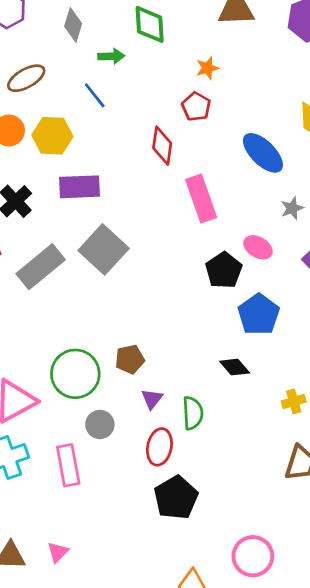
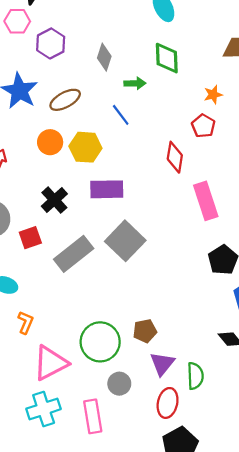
purple triangle: (152, 399) -> (162, 364), size x1.4

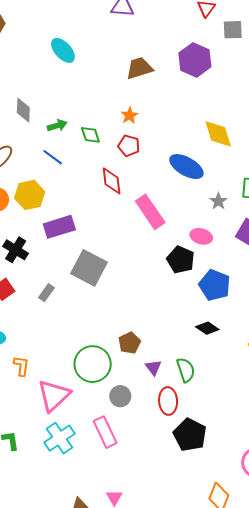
green diamond: (167, 58) -> (90, 135), moved, size x0.7
gray rectangle: (74, 254) -> (46, 293), size x0.5
purple triangle: (162, 364) -> (153, 367), size x0.7

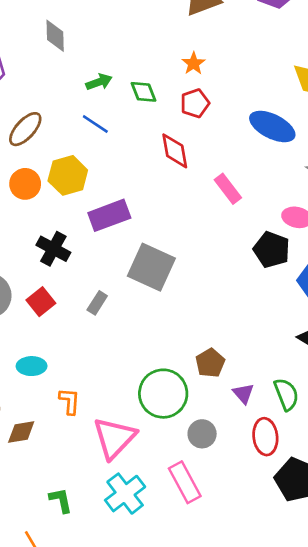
gray diamond: (23, 110) -> (55, 36), moved
red pentagon: (129, 146) -> (195, 103), turned -30
pink rectangle: (150, 212) -> (228, 189), size x0.7

